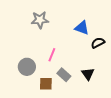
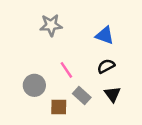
black semicircle: (98, 43) -> (106, 66), moved
pink line: (52, 55) -> (66, 70), turned -56

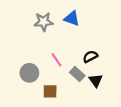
blue triangle: (105, 35) -> (72, 18), moved
gray rectangle: (82, 96) -> (77, 74), moved

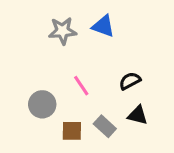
gray rectangle: (77, 74) -> (105, 126), moved
black triangle: (96, 80) -> (138, 115), turned -40

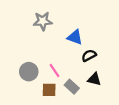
blue triangle: (103, 26) -> (75, 37), moved
pink line: (81, 86) -> (55, 71), moved

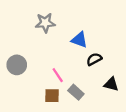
gray circle: (29, 72) -> (17, 65), moved
black triangle: (94, 79) -> (111, 84), moved

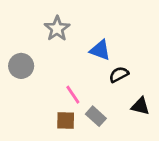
gray star: (45, 23) -> (57, 29), turned -30
gray circle: (17, 65) -> (21, 66), moved

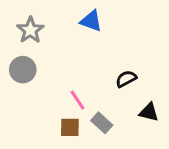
gray star: (57, 29) -> (30, 30), moved
blue triangle: (100, 50) -> (91, 21), moved

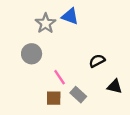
gray star: (30, 30) -> (46, 23), moved
gray circle: (23, 70) -> (32, 54), moved

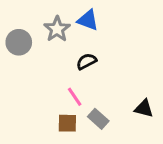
gray circle: (32, 54) -> (19, 42), moved
black semicircle: (97, 61) -> (86, 61), moved

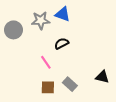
gray star: (57, 29) -> (41, 20), turned 30
pink line: (75, 97) -> (46, 62), moved

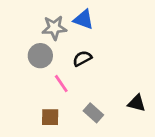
gray circle: (13, 30) -> (40, 56), moved
brown square: (48, 87) -> (50, 117), moved

